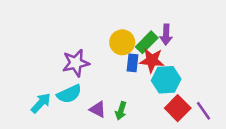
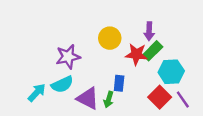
green rectangle: (147, 42) -> (153, 51), moved
blue rectangle: (133, 63) -> (119, 83), moved
cyan hexagon: (166, 80) -> (171, 72), moved
purple triangle: (98, 109) -> (88, 98), size x1.5

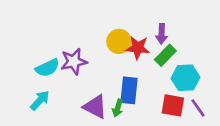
red star: (136, 54) -> (138, 48), moved
blue rectangle: (119, 83) -> (129, 90), size x1.5
cyan semicircle: (62, 84) -> (47, 68), moved
red square: (160, 97) -> (173, 105), turned -35

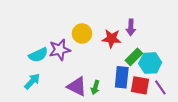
yellow circle: (119, 41) -> (82, 34), moved
green rectangle: (165, 55) -> (134, 57), moved
blue rectangle: (129, 90) -> (122, 77), moved

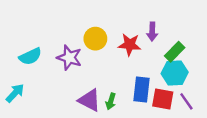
purple star: (60, 50) -> (69, 58), turned 30
cyan semicircle: (38, 55) -> (30, 56), moved
green rectangle: (134, 57) -> (175, 52), moved
cyan arrow: (32, 81) -> (15, 93), moved

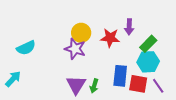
purple star: (69, 58) -> (75, 49), moved
purple triangle: (89, 100) -> (76, 85), turned 35

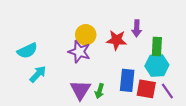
green rectangle: (148, 44) -> (157, 46), turned -42
cyan arrow: (13, 79) -> (38, 74), moved

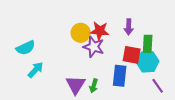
red star: (116, 40) -> (100, 31), moved
purple star: (79, 52) -> (94, 47), moved
red square: (146, 89) -> (132, 55), moved

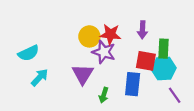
purple triangle: (76, 85) -> (83, 74), moved

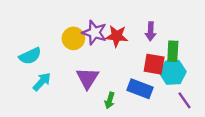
yellow circle: (89, 36) -> (73, 38), moved
purple star: (104, 52) -> (94, 33), moved
blue rectangle: (133, 84) -> (140, 89), turned -75

